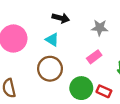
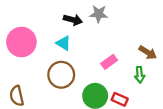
gray star: (100, 28) -> (99, 14), moved

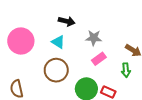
gray star: (99, 14) -> (94, 38), moved

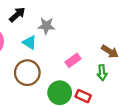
black arrow: (67, 21) -> (17, 15), moved, turned -56
gray star: (94, 38) -> (46, 26), moved

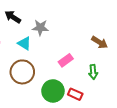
black arrow: (17, 15) -> (13, 17), turned -105
brown arrow: (110, 51) -> (100, 42), moved

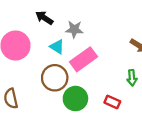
pink rectangle: (66, 60) -> (83, 59), moved, size x1.6
green circle: (53, 91) -> (75, 99), moved

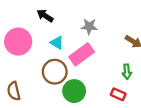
gray star: (74, 29) -> (89, 26), moved
red rectangle: (112, 102) -> (118, 94), moved

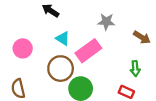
gray star: (89, 26) -> (106, 22), moved
pink circle: (18, 42) -> (23, 48), moved, size x0.7

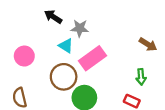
gray star: (106, 22) -> (80, 28), moved

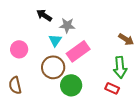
cyan triangle: (66, 46) -> (55, 40), turned 32
green arrow: (141, 77) -> (120, 67), size x1.5

